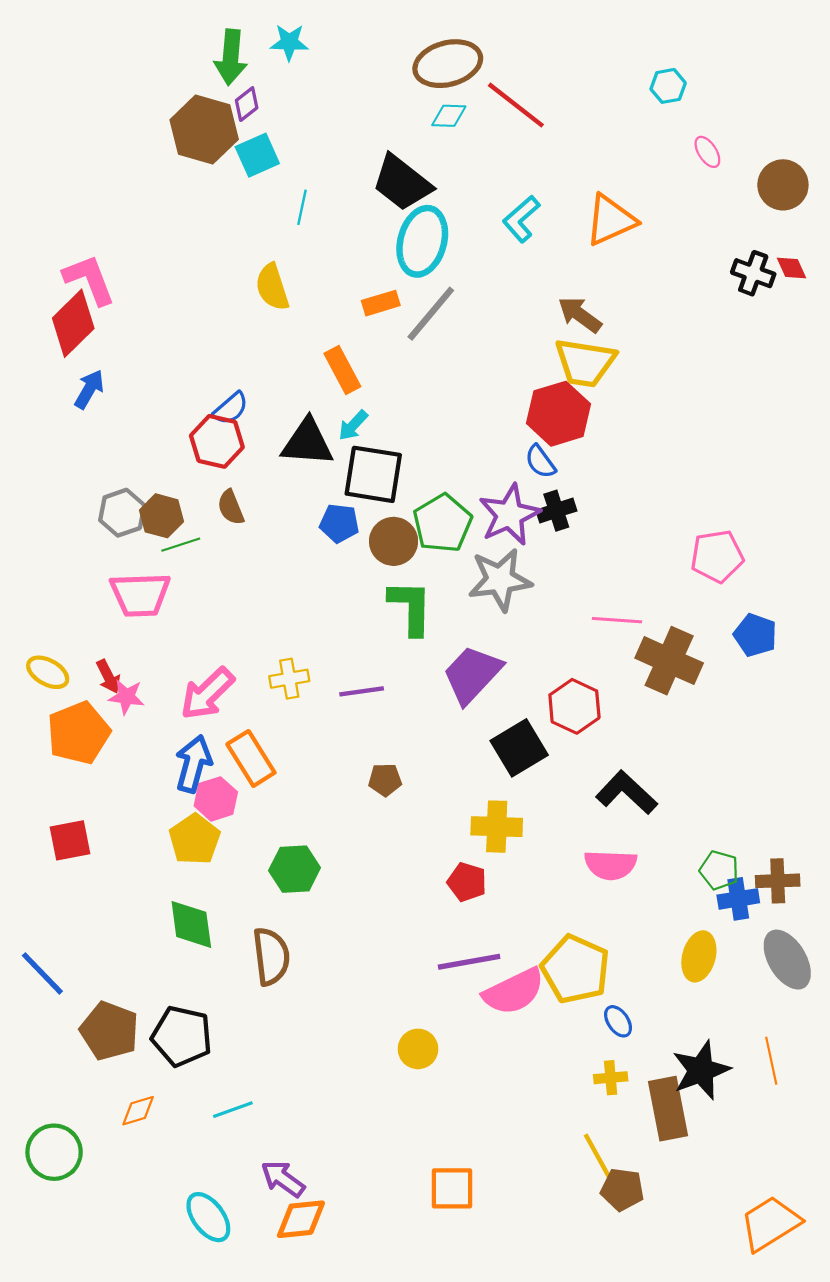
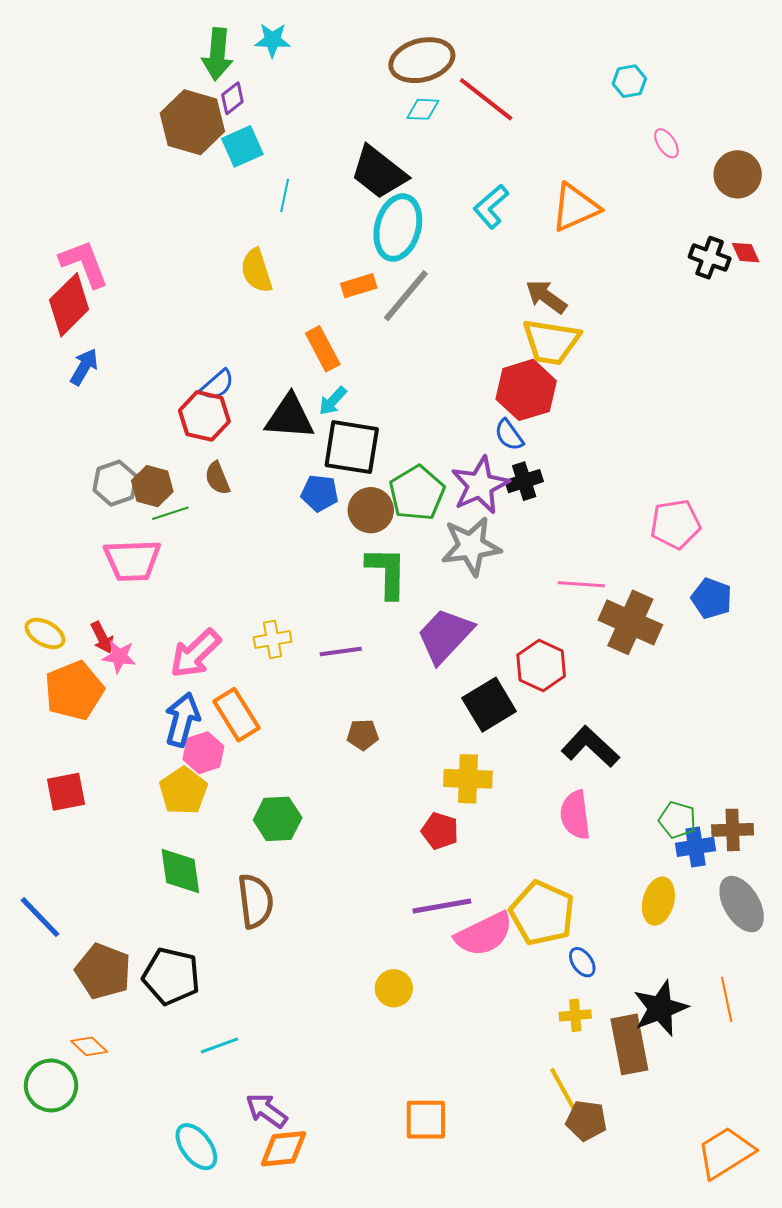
pink semicircle: (611, 865) -> (575, 815), turned 81
orange diamond: (138, 1111) -> (89, 1046), moved, turned 60

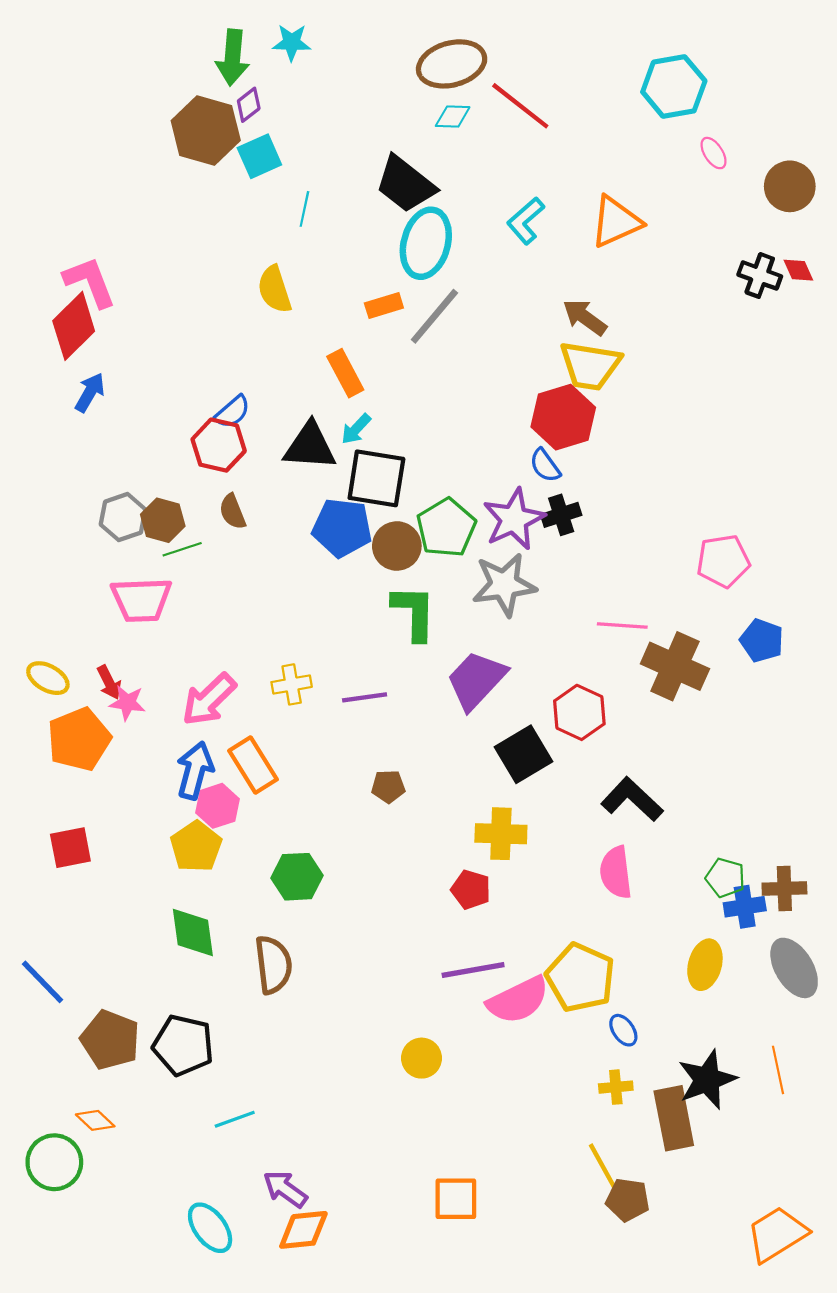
cyan hexagon: (629, 81) -> (674, 86), size x1.8
blue pentagon: (320, 493) -> (342, 528), size x1.5

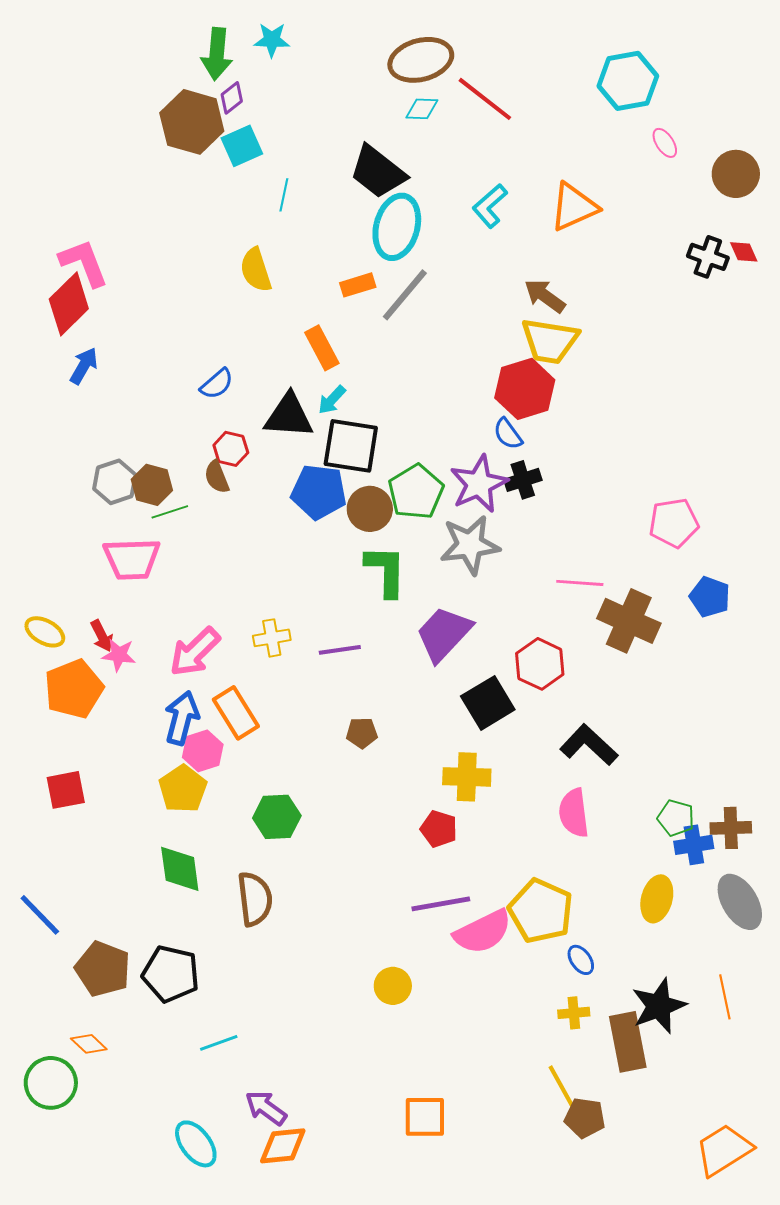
red hexagon: (219, 445) -> (231, 449), moved, size x0.7

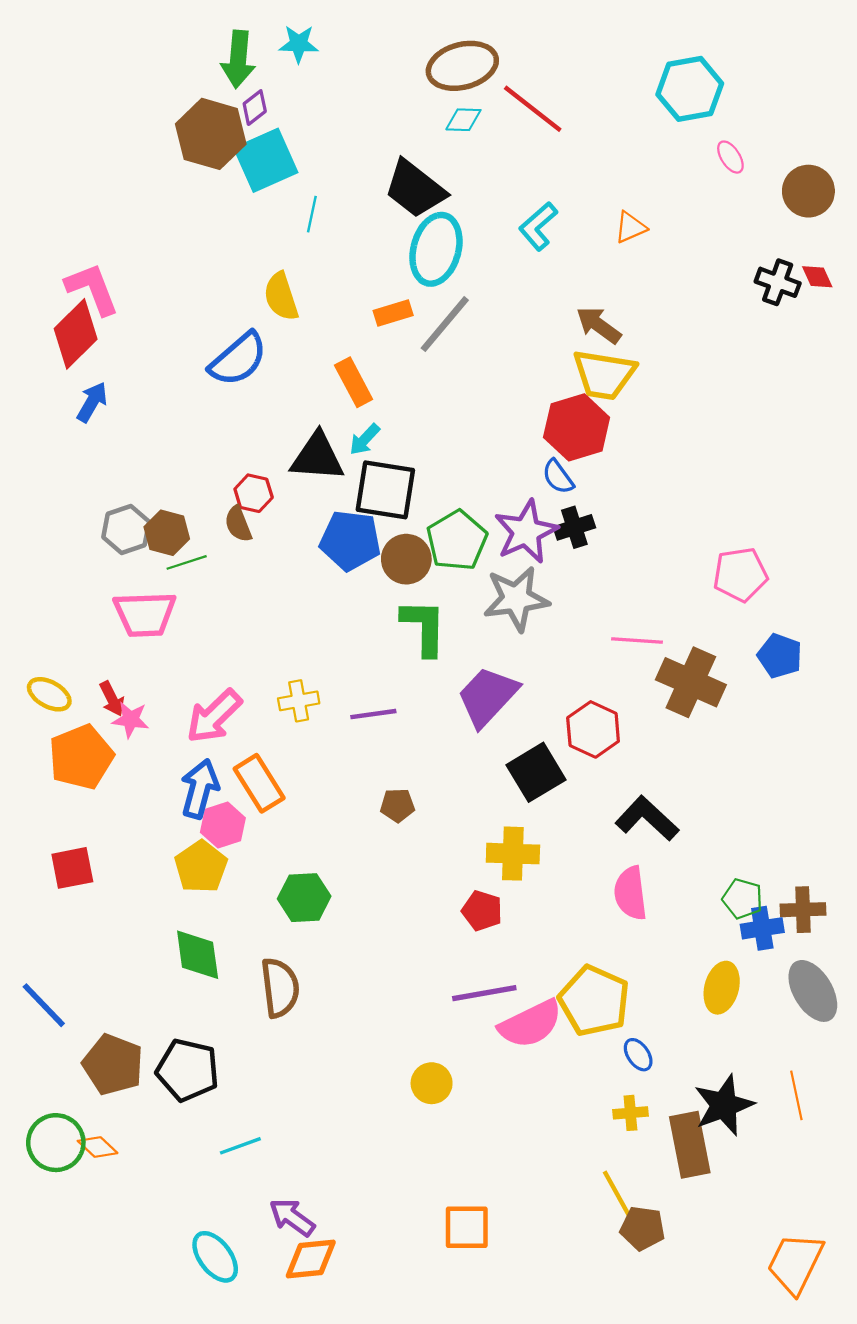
cyan square: (242, 146) -> (266, 160), size x1.4
orange triangle: (574, 207) -> (630, 227), size x0.6
blue semicircle: (217, 384) -> (238, 359), moved, size x1.6
green circle: (51, 1083) -> (56, 1143), moved
orange trapezoid: (724, 1150) -> (795, 1263), turned -32

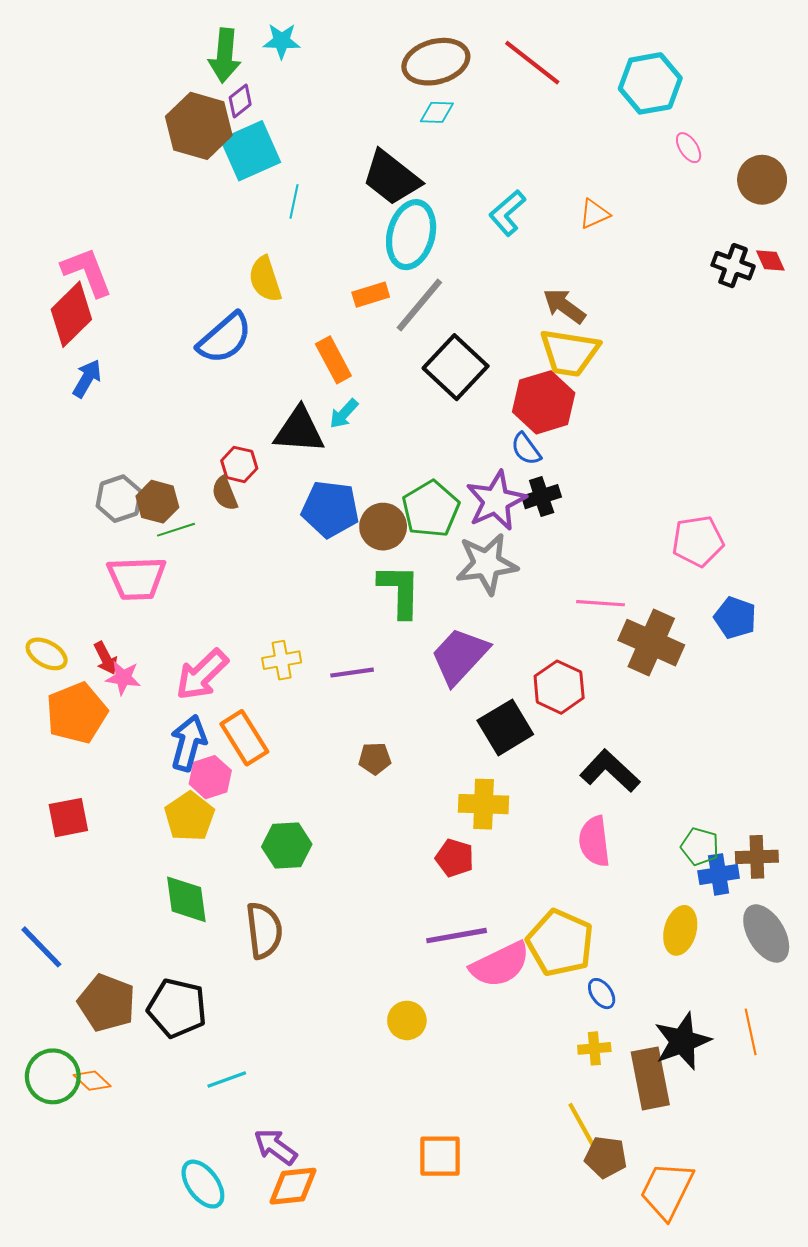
red line: (533, 109) -> (532, 63), moved
black square: (385, 490) -> (456, 367), moved, turned 34
orange trapezoid: (795, 1263) -> (667, 1190), moved

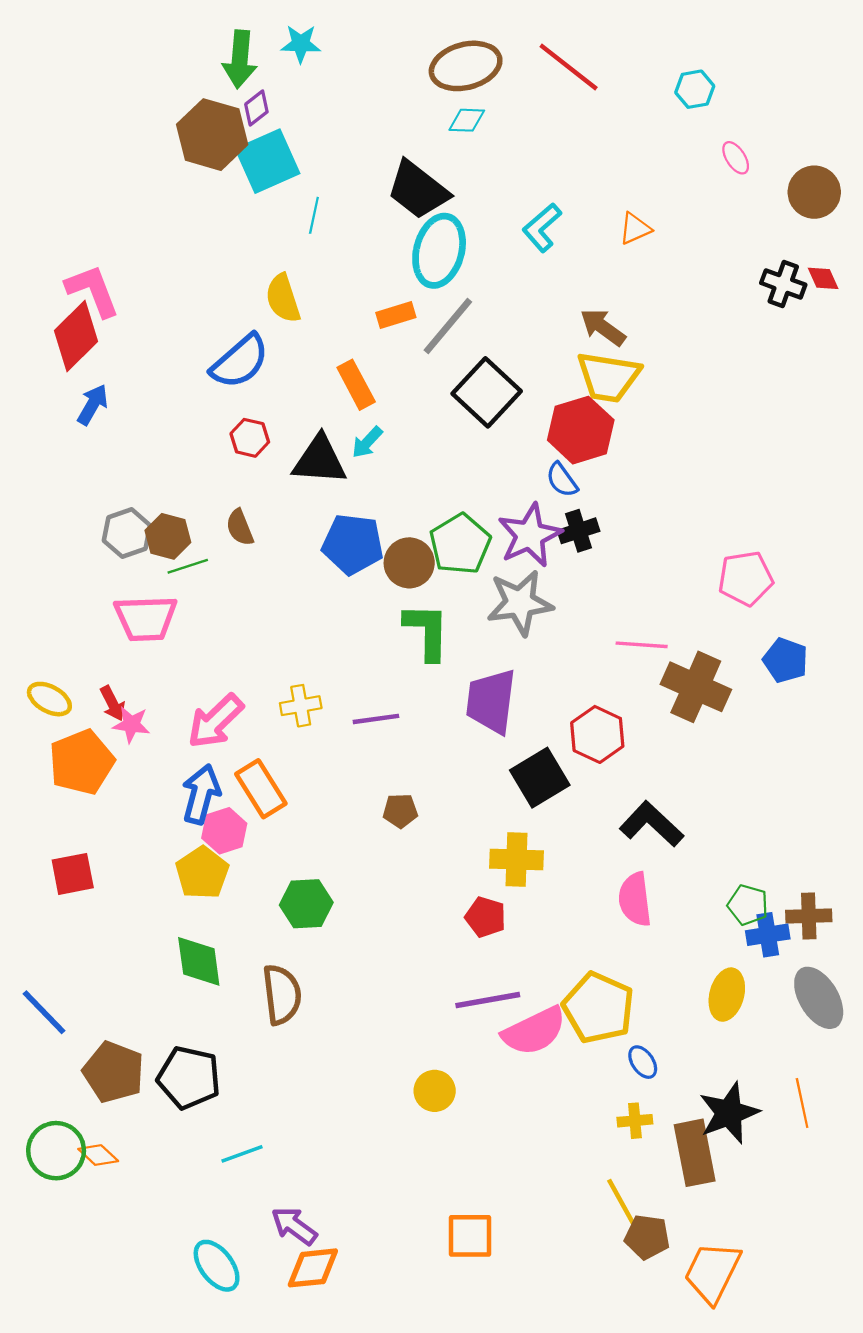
cyan hexagon: (650, 83) -> (695, 89), size x0.6
red hexagon: (239, 464) -> (250, 438), moved
purple trapezoid: (460, 656) -> (491, 701), turned -36

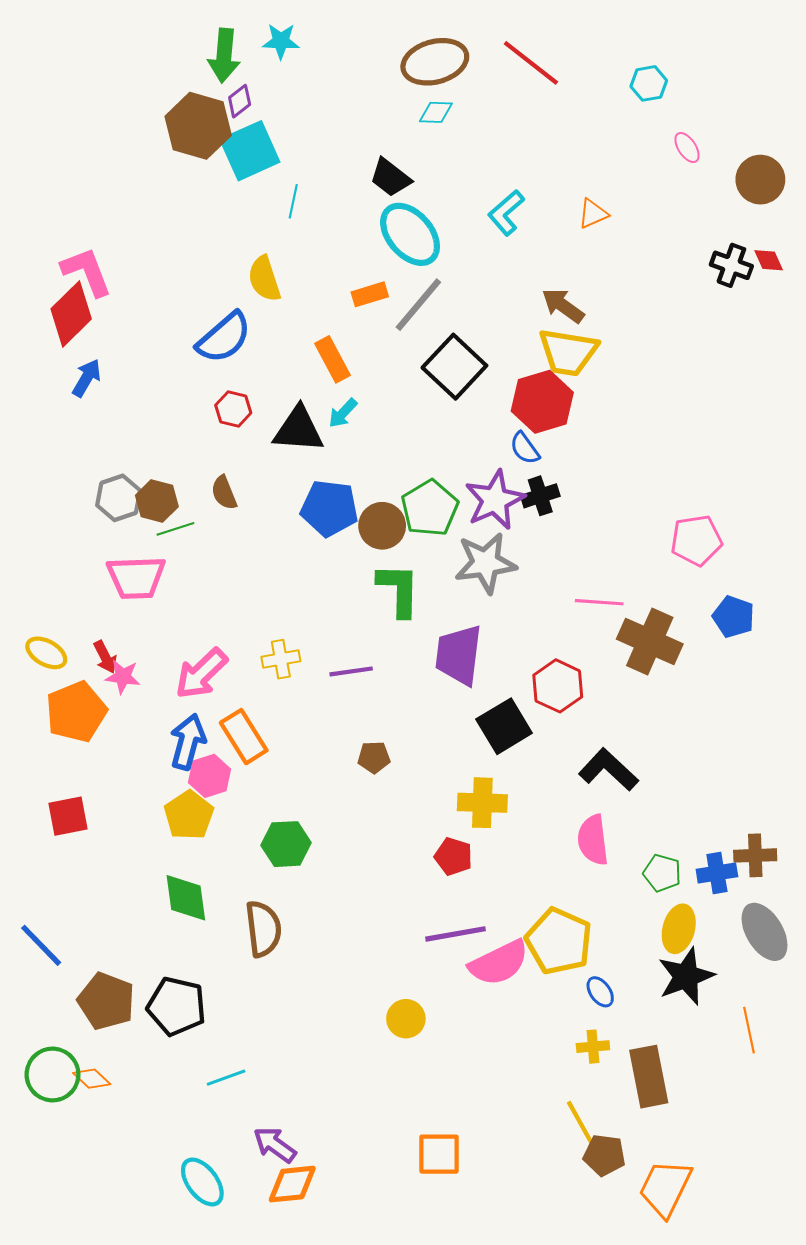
black trapezoid: (418, 190) -> (390, 178), size x0.7
cyan ellipse: (439, 251) -> (410, 234), turned -56
green pentagon: (748, 905) -> (662, 873), moved
black star: (729, 1113) -> (686, 976), moved

